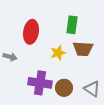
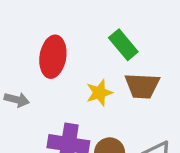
green rectangle: (72, 25) -> (123, 45), turned -48

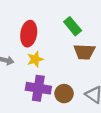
yellow star: (99, 93) -> (35, 59), moved

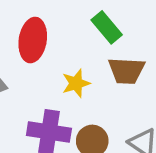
yellow star: (35, 59) -> (76, 83), moved

